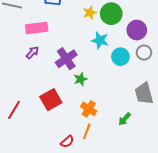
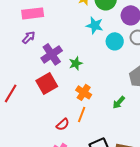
purple cross: (66, 59) -> (52, 54), moved

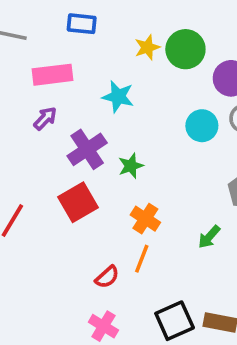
cyan star: (95, 25) -> (118, 97), moved

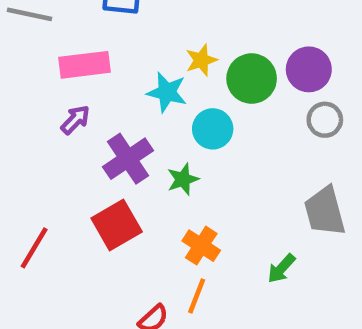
yellow star: (147, 47) -> (201, 60), moved
green circle: (185, 49) -> (252, 79), moved
cyan circle: (202, 126) -> (213, 129), moved

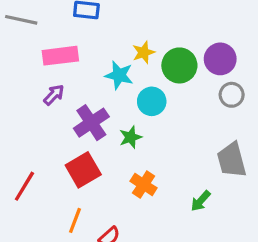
orange line: (197, 296) -> (75, 220), moved

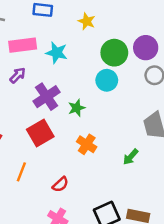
yellow star: (144, 52) -> (87, 21), moved, turned -30
cyan star: (119, 75) -> (57, 53), moved
cyan circle: (152, 101) -> (107, 80), moved
orange line: (75, 220) -> (21, 172), moved

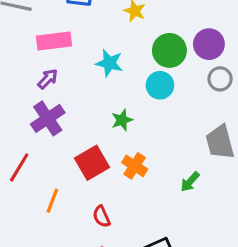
cyan star: (57, 53) -> (109, 63), moved
purple cross: (47, 97) -> (48, 118), moved
red square: (40, 133) -> (92, 163), moved
red semicircle: (60, 184) -> (101, 216), turned 108

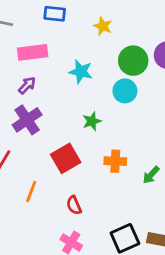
orange cross: (135, 166) -> (115, 161), moved, turned -30

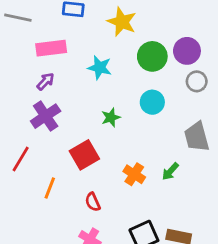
yellow star: (103, 26) -> (122, 22), size x1.5
cyan circle: (125, 91) -> (152, 102), moved
orange cross: (115, 161) -> (134, 174), moved, turned 30

